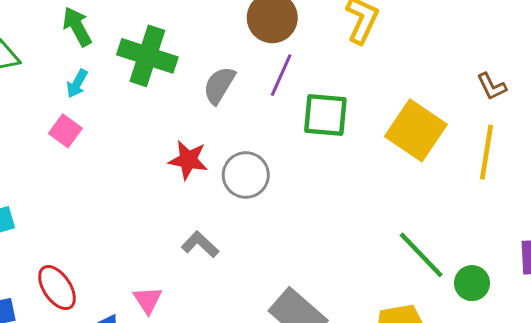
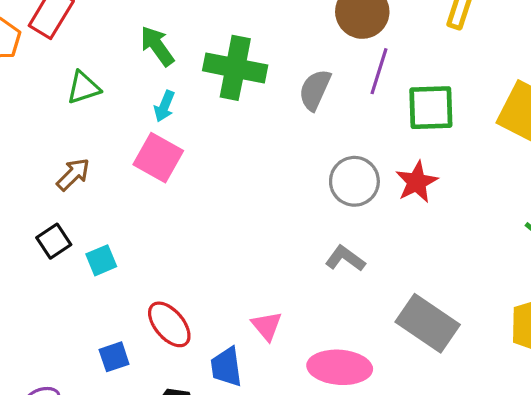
pink square: (65, 131) -> (158, 158), size x1.4
red star: (188, 160) -> (417, 182), moved, turned -30
gray L-shape: (200, 244) -> (345, 258), moved

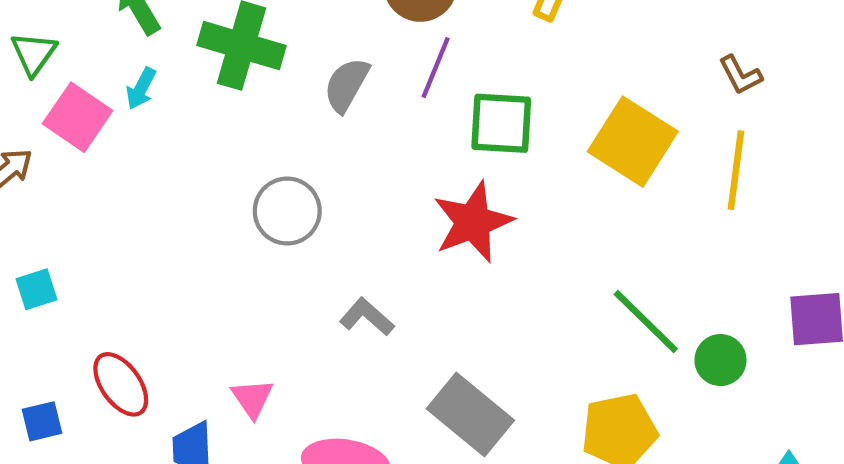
green triangle: (83, 88) -> (34, 53), turned -42
pink square: (158, 158) -> (78, 117), moved
gray circle: (354, 181) -> (287, 211), moved
red star: (417, 182) -> (473, 222), size x1.4

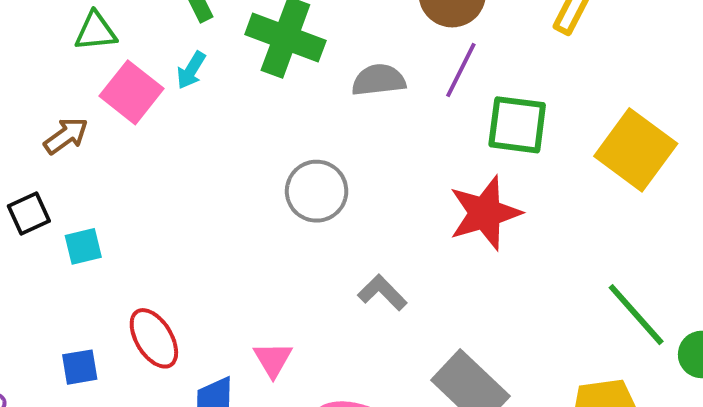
green triangle: (34, 53) -> (96, 31), turned 45
gray semicircle: (347, 85) -> (379, 80), turned 50

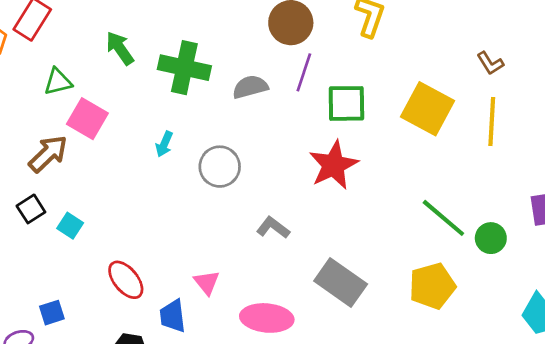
cyan arrow: (191, 70) -> (164, 144), moved
brown arrow: (66, 136) -> (48, 154), size x1.4
cyan square: (83, 246) -> (70, 226), turned -35
blue square: (80, 367) -> (52, 313), moved

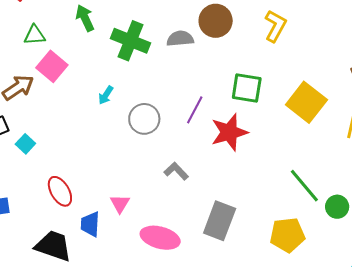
purple line: (304, 72) -> (195, 110), moved
gray semicircle: (250, 87) -> (180, 39), moved
gray rectangle: (341, 283) -> (220, 221), turned 66

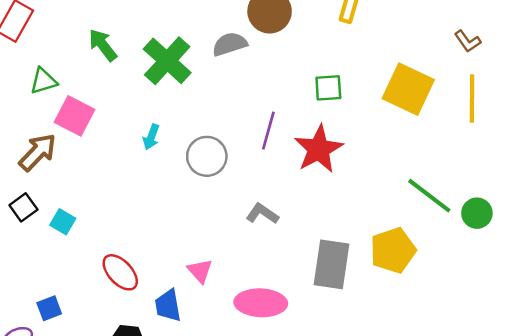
green cross: (131, 41) -> (167, 61), turned 33
green square: (247, 88) -> (328, 88), size x0.7
yellow pentagon: (287, 235) -> (393, 250), moved

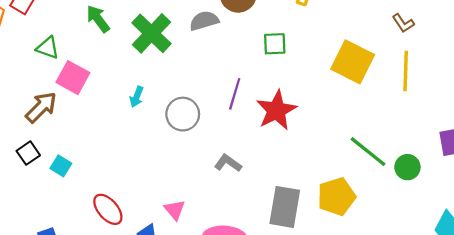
green triangle: (44, 81) -> (48, 48), turned 35
green square: (328, 88) -> (275, 44), moved

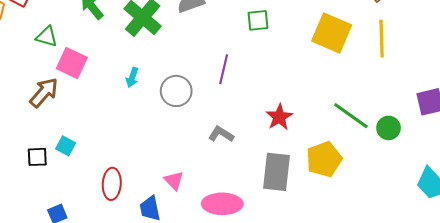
red star: (276, 110) -> (279, 117), moved, size x0.7
black square: (28, 153) -> (37, 157), moved, turned 35
red ellipse: (108, 209) -> (112, 184), turned 48

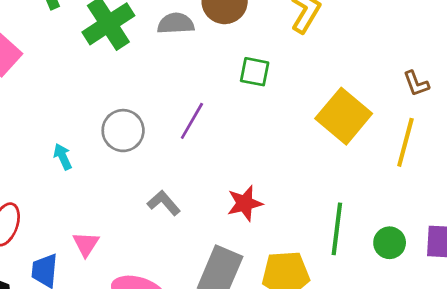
cyan arrow: (132, 77) -> (63, 157), moved, turned 120
green line: (351, 116) -> (337, 229), turned 45
green circle: (389, 128) -> (390, 243), moved

